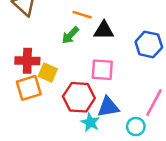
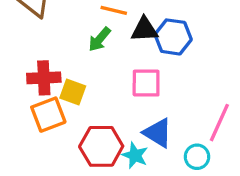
blue hexagon: (149, 44) -> (173, 37), moved
red hexagon: (79, 97) -> (101, 146), moved
blue triangle: (108, 107) -> (158, 133), turned 45

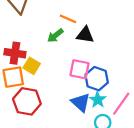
blue hexagon: (173, 37) -> (97, 79), moved
red hexagon: (101, 146) -> (27, 101), moved
cyan star: (135, 155) -> (98, 100), moved

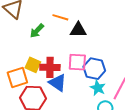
green arrow: (55, 36) -> (37, 31), moved
red cross: (15, 53) -> (50, 67), moved
blue triangle: (81, 102) -> (58, 83), moved

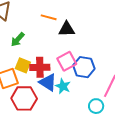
green arrow: (37, 31) -> (18, 39), moved
pink square: (77, 62) -> (67, 61), turned -30
cyan star: (98, 88) -> (63, 86), moved

